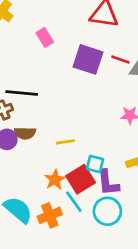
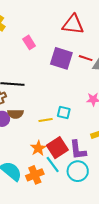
cyan square: (95, 164) -> (64, 112), moved

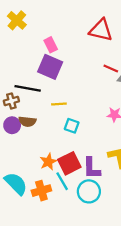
purple square: (61, 58) -> (50, 67), moved
cyan square: (64, 112) -> (72, 126), moved
yellow line: (46, 120) -> (59, 104), moved

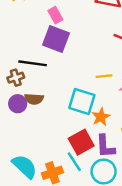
yellow line: (59, 104) -> (104, 76), moved
cyan square: (72, 126) -> (82, 102), size x1.6
orange star: (48, 162) -> (101, 117), moved

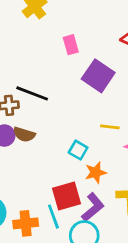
purple square: (56, 39) -> (98, 76), moved
cyan square: (82, 102) -> (78, 150), size x0.6
purple L-shape: (105, 146) -> (93, 207), turned -140

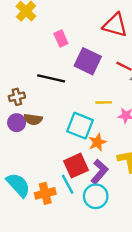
black line: (32, 93) -> (51, 78), moved
cyan square: (78, 150) -> (80, 126), size x1.6

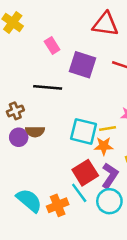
yellow line: (104, 102) -> (108, 128), moved
orange star: (97, 142) -> (104, 146), turned 30

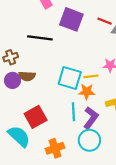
red square: (85, 173) -> (36, 117), moved
cyan line: (79, 193) -> (73, 112), moved, turned 30
orange cross: (58, 205) -> (55, 148), moved

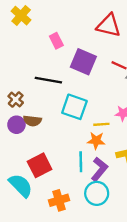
brown cross: (11, 57) -> (16, 99), turned -32
cyan square: (70, 78) -> (74, 107), moved

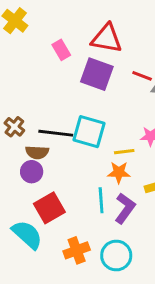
red triangle: (109, 25) -> (107, 38), moved
black line: (48, 80) -> (56, 133), moved
purple circle: (16, 125) -> (32, 172), moved
cyan circle: (97, 193) -> (116, 256), moved

